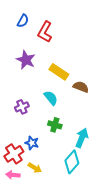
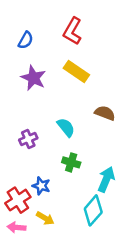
blue semicircle: (23, 21) -> (26, 40), moved
red L-shape: (45, 32) -> (72, 31), moved
yellow rectangle: (59, 72) -> (76, 71), moved

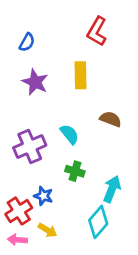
red L-shape: (72, 31) -> (97, 31), moved
yellow rectangle: (76, 71) -> (80, 75), turned 55
purple cross: (28, 139) -> (30, 147), size x1.6

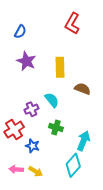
yellow rectangle: (80, 75) -> (60, 67), moved
purple cross: (30, 147) -> (31, 109), moved, size x0.6
red cross: (19, 211) -> (14, 130), moved
pink arrow: (17, 240) -> (16, 169), moved

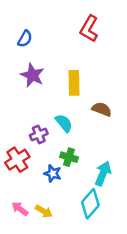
blue star: (32, 146) -> (53, 174), moved
pink arrow: (16, 169) -> (20, 209), turned 32

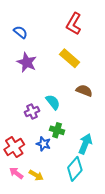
blue semicircle: (25, 39) -> (20, 32), turned -80
yellow rectangle: (74, 83) -> (70, 58), moved, turned -48
red cross: (17, 160) -> (14, 147), moved

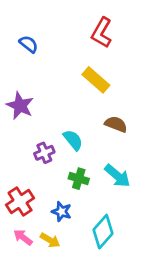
purple star: (27, 62) -> (20, 106), moved
blue star: (43, 144) -> (62, 212), moved
cyan arrow: (85, 144) -> (117, 176), moved, turned 108

